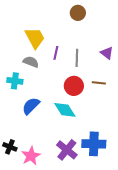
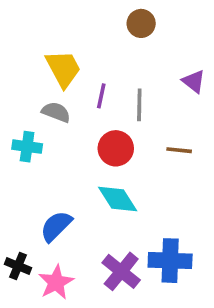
purple triangle: (107, 53) -> (194, 81), moved
red circle: (74, 86) -> (116, 148), moved
blue semicircle: (31, 106) -> (56, 226), moved

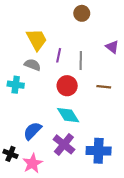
purple cross: (121, 271) -> (64, 144), moved

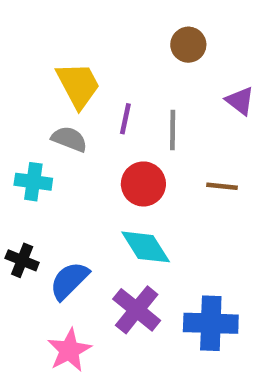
brown circle: (82, 13) -> (188, 45), moved
black cross: (10, 154) -> (22, 260), moved

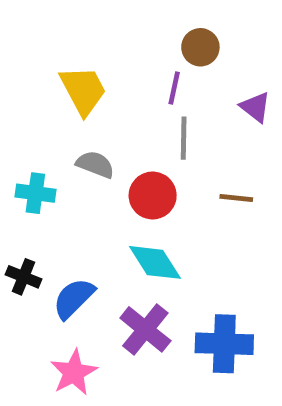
purple line: (125, 119) -> (174, 88), moved
gray semicircle: (69, 139) -> (95, 164), moved

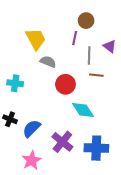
gray line: (184, 138) -> (89, 56), moved
gray semicircle: (95, 164) -> (48, 62), moved
brown line: (236, 198) -> (96, 75), moved
cyan diamond: (155, 262) -> (83, 110), moved

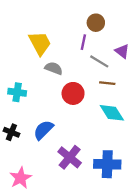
gray line: (89, 56) -> (99, 61), turned -60
cyan diamond: (83, 110) -> (112, 113), moved
blue semicircle: (32, 128) -> (43, 130), moved
pink star: (32, 160) -> (21, 178), moved

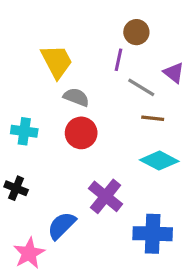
red circle: (73, 93) -> (81, 133), moved
cyan diamond: (112, 113) -> (159, 161), turned -30
blue semicircle: (43, 130) -> (62, 226), moved
purple cross: (70, 157) -> (106, 196), moved

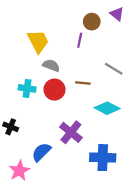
purple triangle: (174, 73) -> (117, 14), moved
gray line: (141, 87) -> (114, 69), moved
brown line: (153, 118) -> (83, 83), moved
cyan cross: (24, 131) -> (27, 88), moved

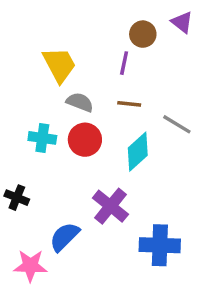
gray line: (114, 69) -> (177, 124), moved
brown line: (83, 83) -> (129, 104), moved
cyan diamond: (107, 108) -> (138, 152), moved, turned -70
pink star: (19, 171) -> (30, 266), turned 30

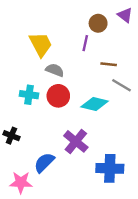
brown line: (129, 104) -> (109, 64), moved
cyan diamond: (138, 152) -> (95, 104), turned 56

